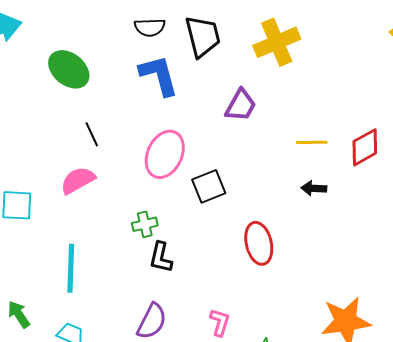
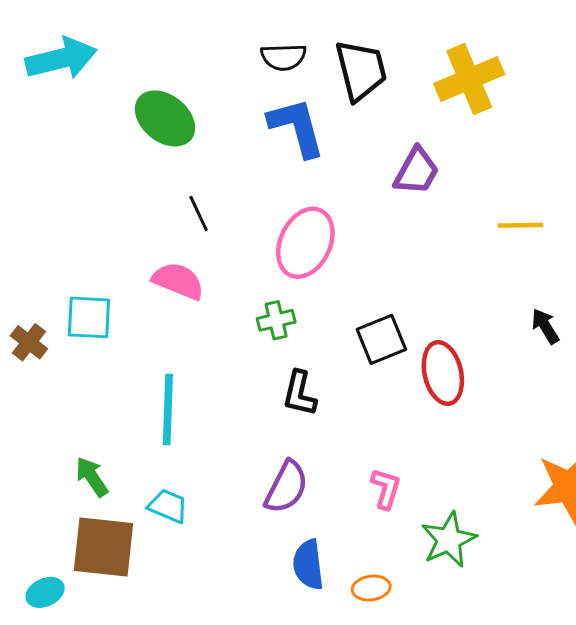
pink semicircle: (78, 180) -> (178, 281), turned 51
black square: (209, 186) -> (381, 339), moved
black arrow: (314, 188) -> (545, 326), moved, turned 55
green cross: (145, 224) -> (276, 320), moved

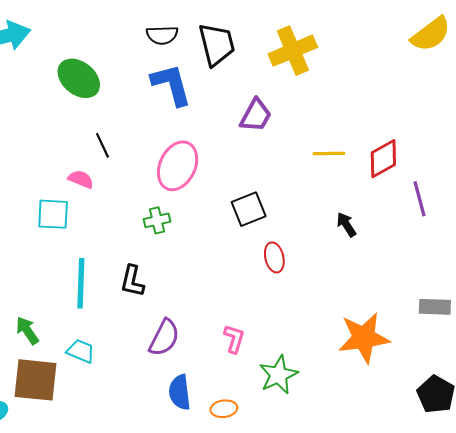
pink semicircle: (178, 281) -> (81, 179), moved, size x0.7
cyan square: (89, 317) -> (53, 214), moved
black square: (381, 339) -> (249, 209), moved
red ellipse: (443, 373) -> (274, 257), size x0.7
black L-shape: (300, 393) -> (132, 281), moved

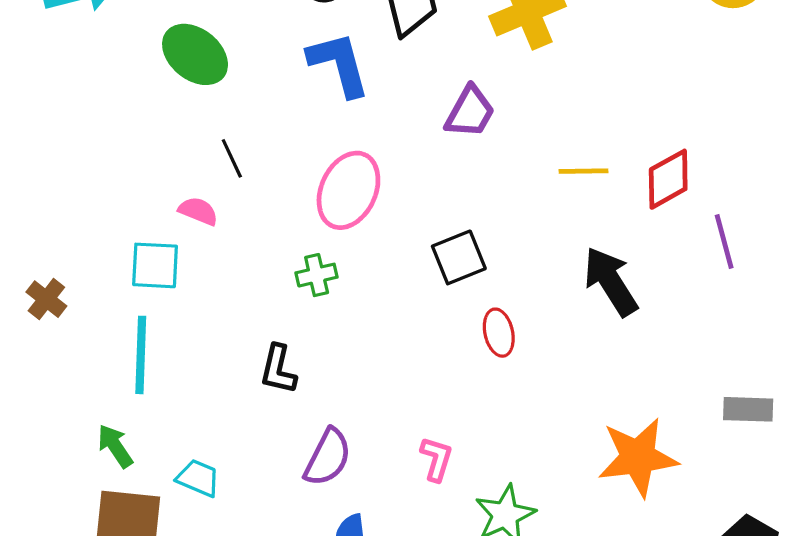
black arrow: (346, 225) -> (611, 281), size x1.8
cyan line: (81, 283) -> (141, 355), moved

